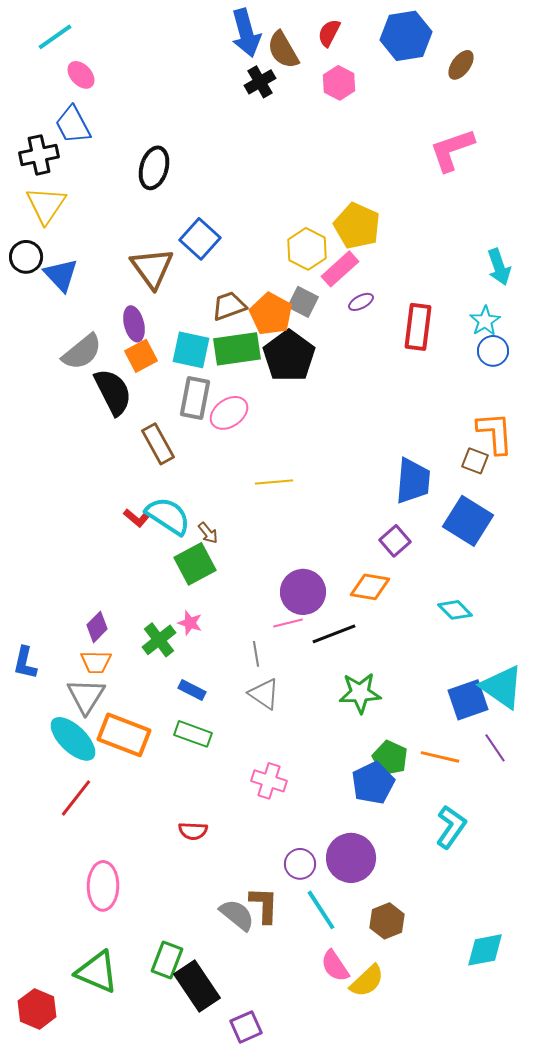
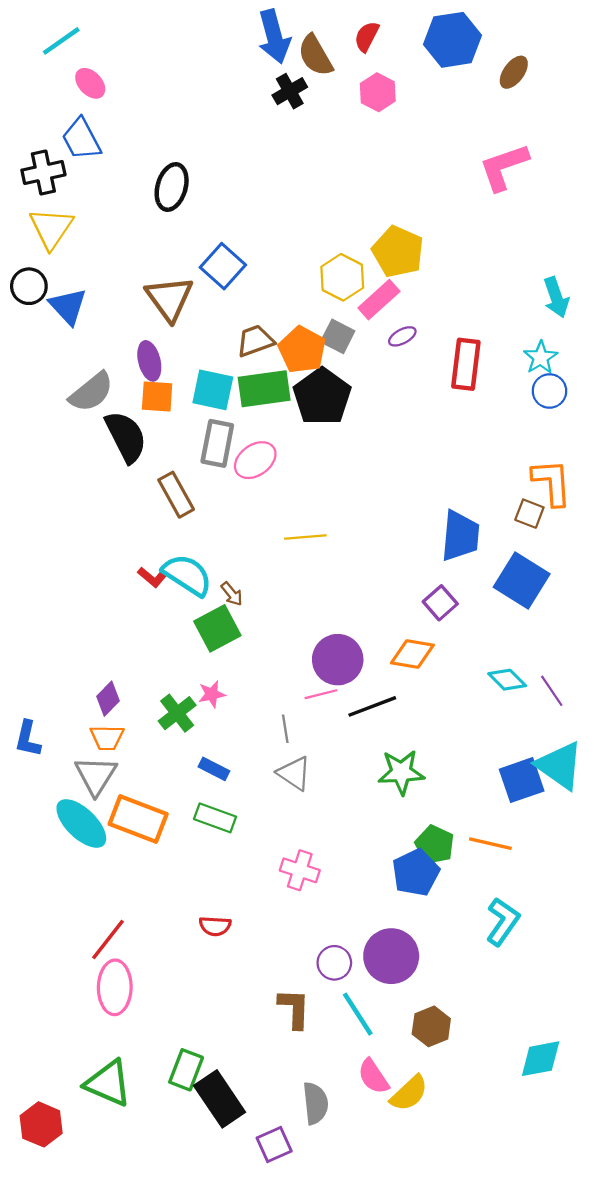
orange square: (141, 356) -> (157, 397), turned 32
pink star: (190, 623) -> (212, 694), turned -30
purple line: (495, 748) -> (552, 691), moved
red line: (76, 798) -> (108, 939), moved
gray semicircle: (237, 915) -> (315, 1103), moved, turned 45

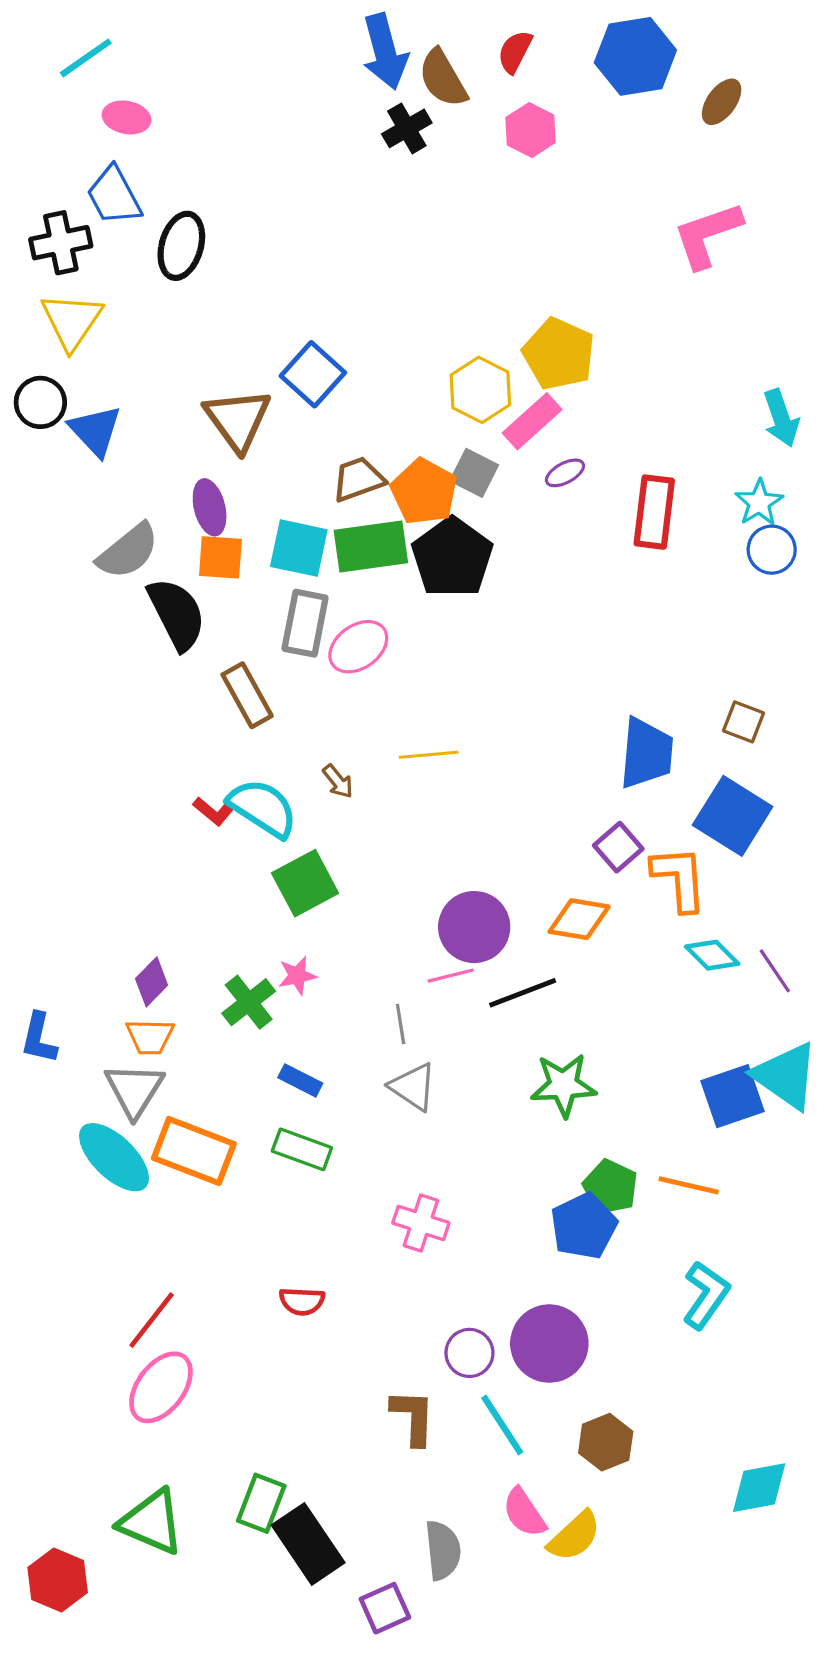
pink ellipse: (90, 83) -> (127, 117), turned -36
black ellipse: (172, 187) -> (181, 246), moved
orange L-shape: (552, 482) -> (679, 878), moved
brown arrow: (232, 594) -> (338, 781), moved
pink ellipse: (115, 987) -> (161, 1387), turned 36

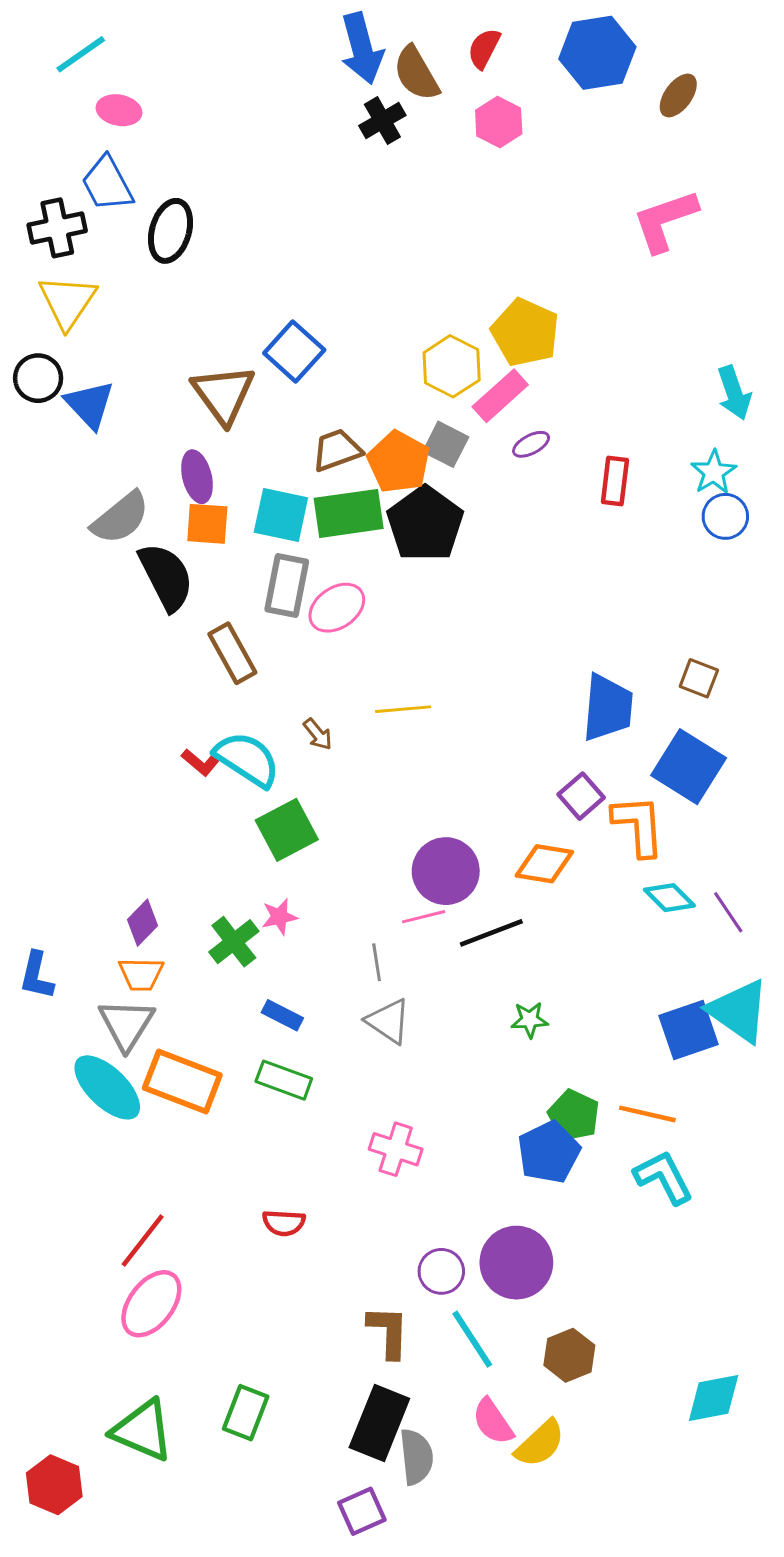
red rectangle: (654, 512) -> (615, 481), size x0.7
green star: (563, 1085) -> (530, 1020), size x0.6
cyan L-shape: (706, 1295) -> (664, 1177), moved, turned -62
black rectangle: (308, 1544) -> (379, 1423), moved, turned 56

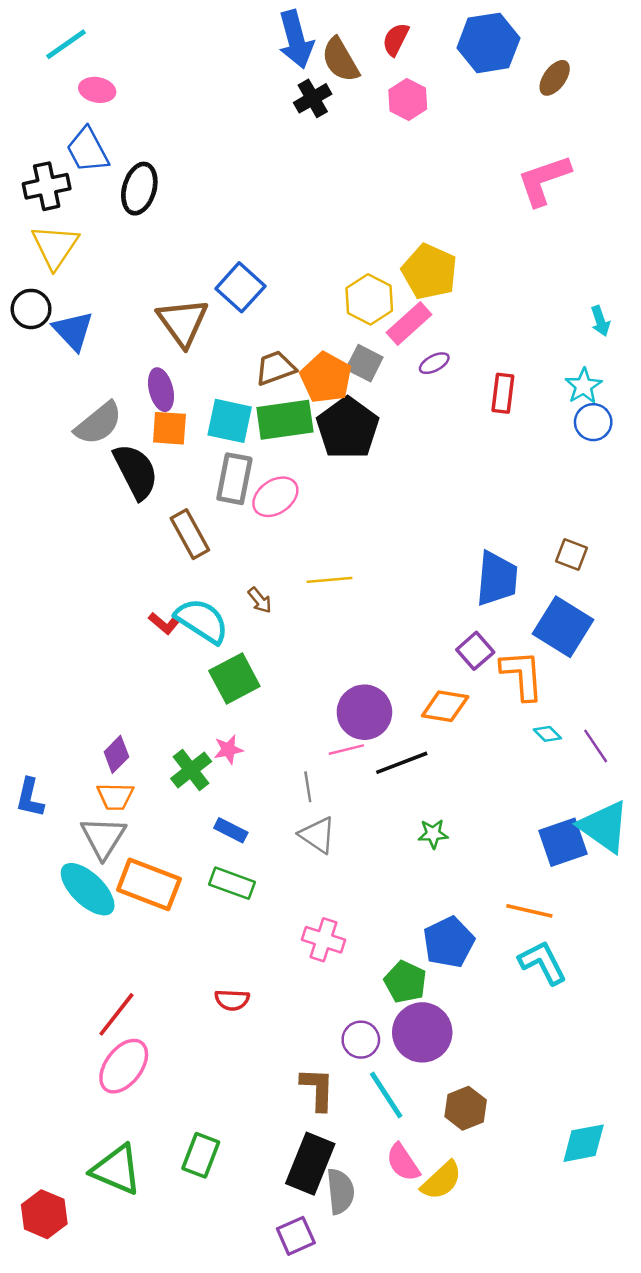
cyan arrow: (734, 393) -> (600, 321), size x0.7
cyan diamond: (669, 898) -> (547, 734), size x0.7
green pentagon: (574, 1115) -> (405, 982), moved

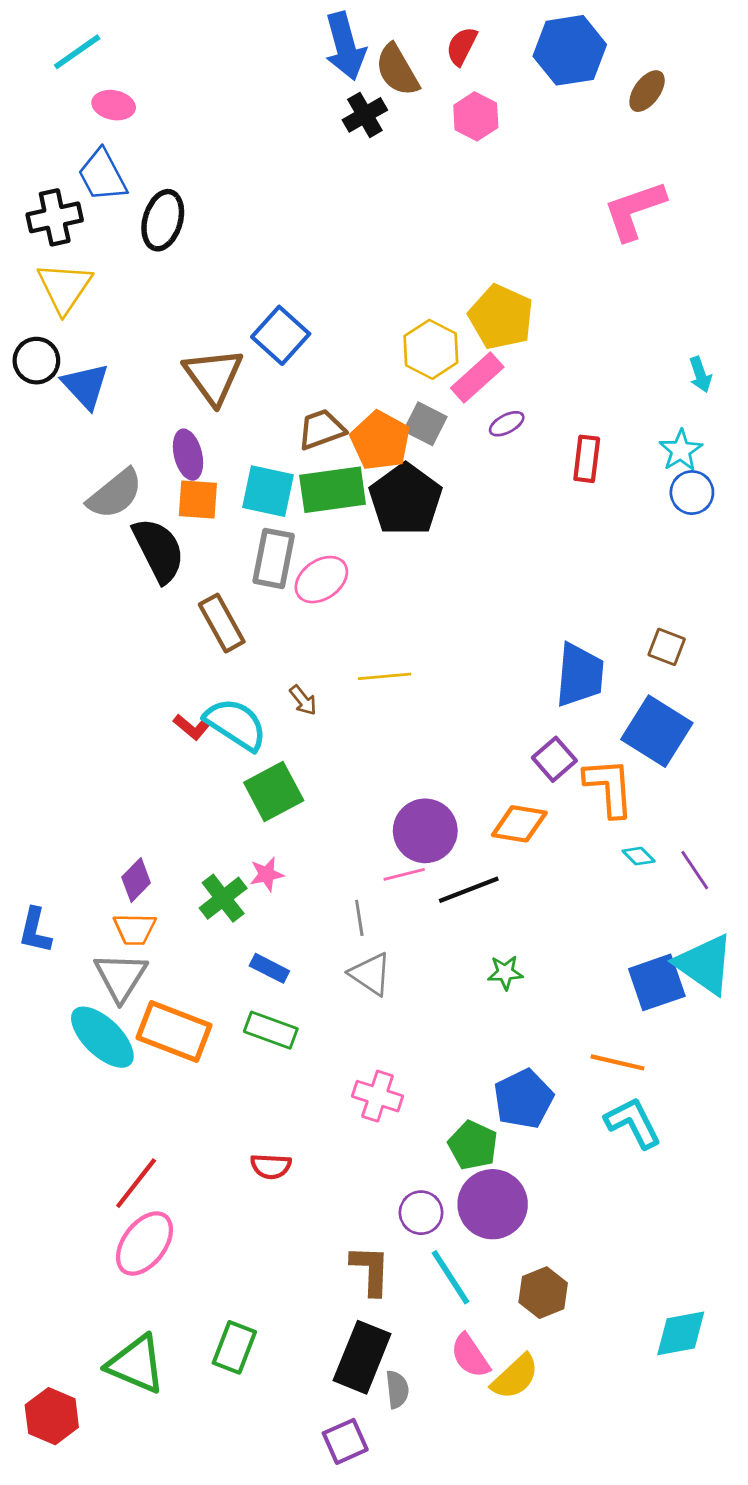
gray semicircle: (340, 1191) -> (397, 1389), size x0.7

